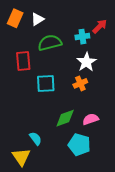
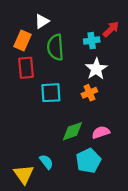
orange rectangle: (15, 18) -> (23, 41), moved
green semicircle: (50, 43) -> (55, 47), turned -80
cyan semicircle: (36, 139) -> (46, 162), moved
cyan pentagon: (79, 145) -> (88, 161), turned 30

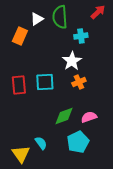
red arrow: (111, 29) -> (98, 12), moved
green semicircle: (55, 47) -> (60, 17), moved
red rectangle: (26, 68) -> (19, 85), moved
white star: (96, 69) -> (72, 61), moved

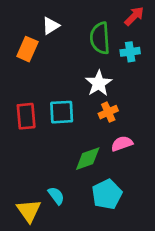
green semicircle: (60, 17) -> (100, 38), moved
cyan cross: (81, 36) -> (130, 52), moved
pink semicircle: (89, 117) -> (122, 144), moved

